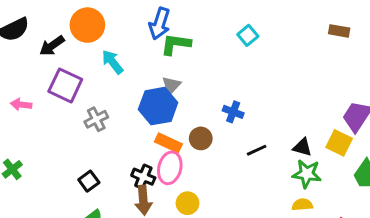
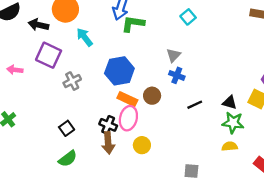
black arrow: (52, 46) -> (38, 25), turned 48
gray triangle: (171, 85) -> (173, 55), moved

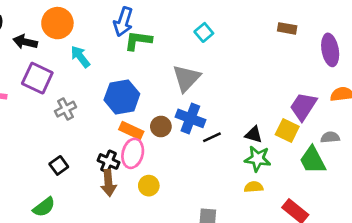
gray triangle: (173, 55) -> (186, 78), size x1.6
blue cross: (177, 75) -> (190, 118), moved, size x1.5
green semicircle: (68, 159) -> (44, 207), moved

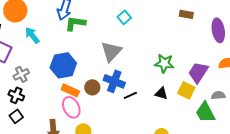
pink ellipse: (133, 153) -> (71, 107), turned -40
green star: (258, 159) -> (164, 63), moved
black cross: (108, 161) -> (16, 95), moved

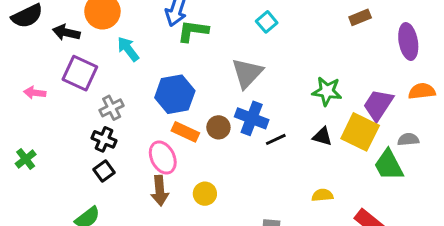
brown rectangle: (186, 14) -> (360, 17), turned -32
yellow square: (186, 90) -> (360, 132), size x1.4
pink ellipse: (71, 107) -> (163, 157), moved

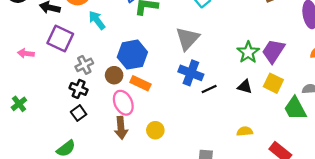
green star: (327, 91) -> (248, 52), turned 30
purple trapezoid: (378, 105) -> (273, 51), moved
brown circle: (218, 127) -> (114, 75), moved
yellow square: (360, 132) -> (273, 83), size x0.7

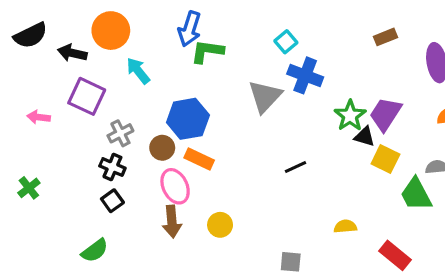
blue cross: (191, 73) -> (305, 75), moved
black triangle: (245, 87) -> (365, 137), moved

